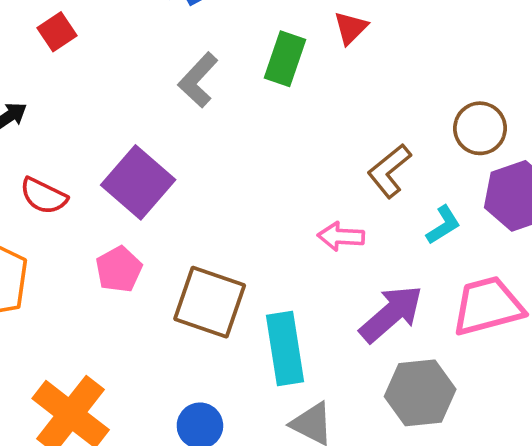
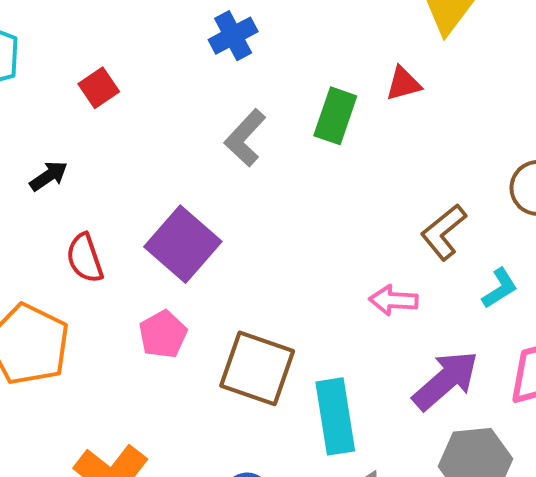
red triangle: (351, 28) -> (403, 84), turned 30
red semicircle: (44, 196) -> (85, 258), turned 45

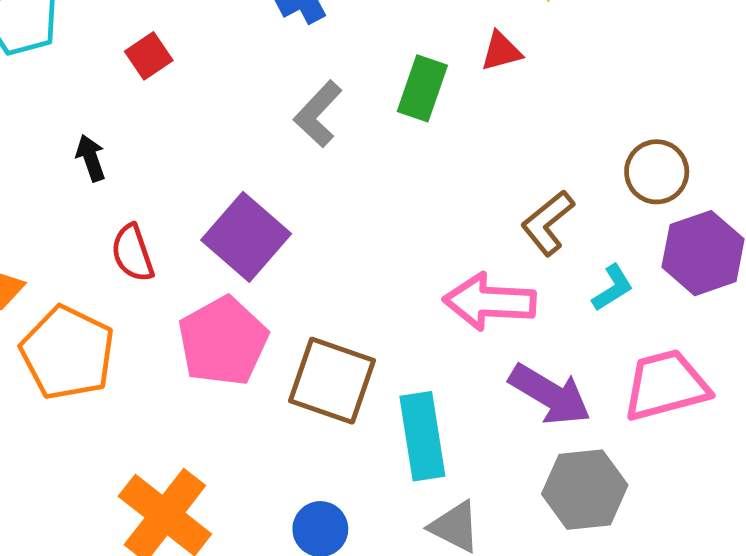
black arrow: (49, 176) -> (91, 158), turned -75
pink arrow: (393, 300) -> (490, 302), size x1.6
pink pentagon: (163, 334) -> (223, 341), size x1.6
purple arrow: (446, 380) -> (550, 395), turned 72

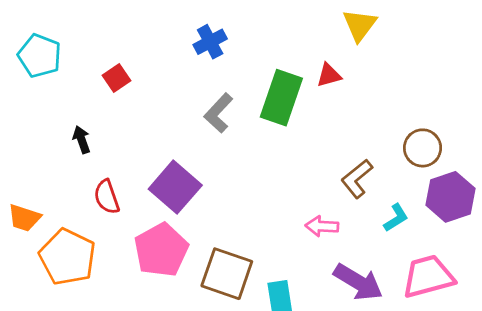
green rectangle: (422, 88) -> (281, 98), size x1.4
pink arrow: (490, 302) -> (322, 226), size x0.6

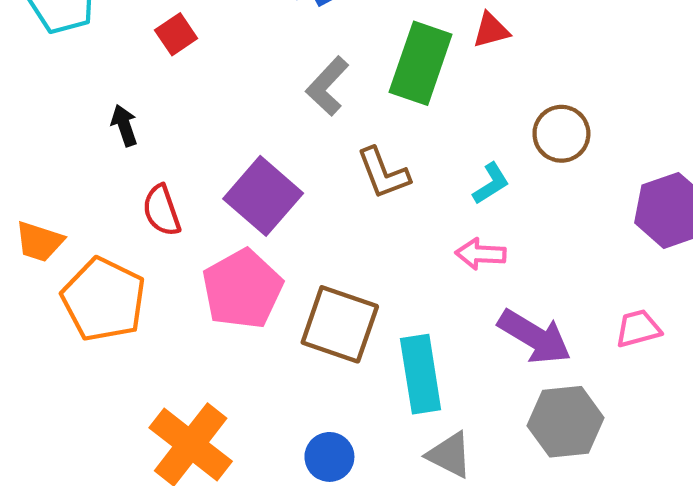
brown circle: (423, 148) -> (561, 134), moved
brown L-shape: (357, 179) -> (383, 173), moved, turned -72
cyan L-shape: (396, 218) -> (491, 183), moved
pink trapezoid: (428, 277) -> (638, 328), size x0.6

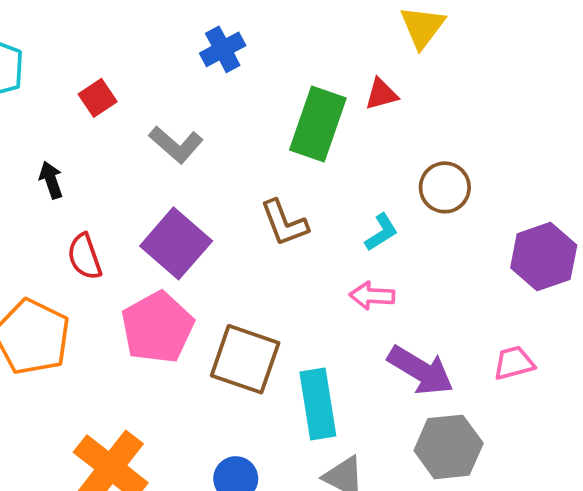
gray L-shape: (327, 86) -> (176, 145), moved, turned -92

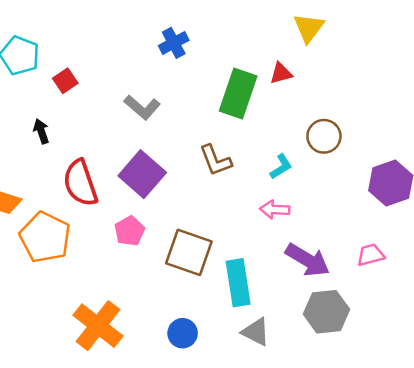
red square: (98, 98) -> (65, 81), moved
black arrow: (51, 180) -> (41, 131), moved
red semicircle: (85, 257) -> (80, 183), size x1.5
pink pentagon: (157, 327) -> (130, 231), size x0.6

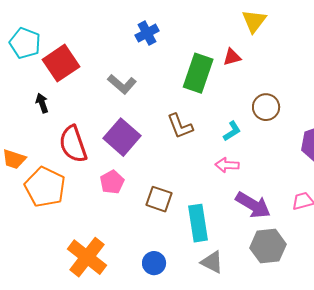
red square: (65, 81) -> (61, 63), size x1.8
brown square: (189, 252) -> (159, 199), size x0.7

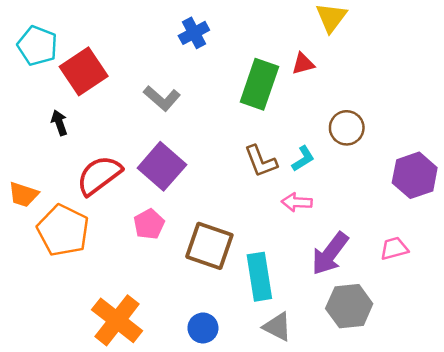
brown L-shape: (180, 126) -> (261, 161), moved
red semicircle: (73, 144) -> (99, 175), turned 72
brown square: (159, 199) -> (209, 246), size x1.4
purple arrow: (253, 205) -> (330, 254), turned 96

